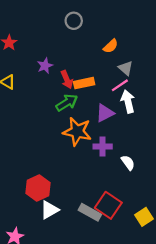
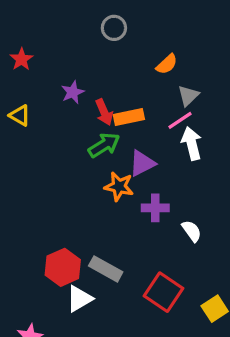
gray triangle: (126, 68) -> (188, 96), turned 35
purple triangle: (105, 113) -> (142, 163), moved
orange star: (77, 131) -> (119, 186), size x0.7
gray rectangle: (90, 212) -> (106, 269), moved

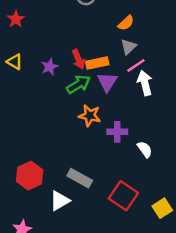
purple star: (73, 92) -> (50, 67), moved
gray triangle: (188, 96) -> (128, 47), moved
purple triangle: (142, 163) -> (107, 82), moved, turned -30
red hexagon: (63, 267) -> (30, 176), moved

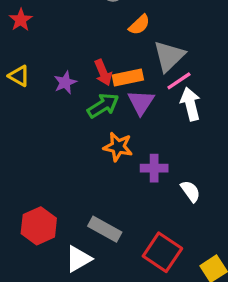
orange semicircle: (126, 23) -> (139, 25), moved
gray triangle: (128, 47) -> (169, 56), size x1.5

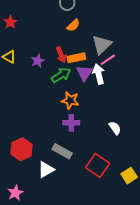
orange semicircle: (139, 25) -> (73, 25), moved
white arrow: (190, 104) -> (99, 74), moved
purple cross: (154, 168) -> (71, 123), moved

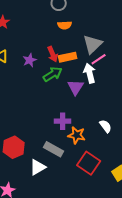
orange semicircle: (73, 25) -> (65, 25), turned 40
purple triangle: (84, 73) -> (76, 87), moved
orange star: (70, 100) -> (77, 135), moved

